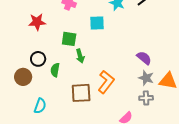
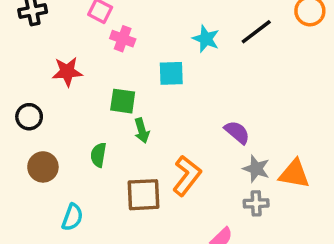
purple semicircle: (144, 58) -> (237, 132), moved
black circle: (38, 59) -> (29, 117), moved

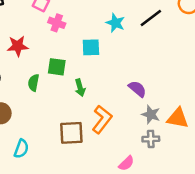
green arrow: (142, 131) -> (80, 88), moved
green semicircle: (98, 155) -> (34, 83), moved

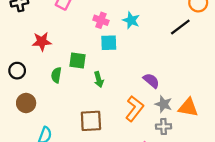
black line: (151, 18) -> (180, 27), moved
pink cross: (57, 23) -> (101, 20), moved
orange L-shape: (102, 119) -> (134, 109), moved

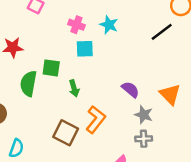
green semicircle: (56, 75) -> (28, 84), size x1.5
orange triangle: (188, 107) -> (170, 94), moved, turned 35
orange L-shape: (134, 109) -> (96, 120), moved
brown square: (91, 121) -> (66, 133), turned 30

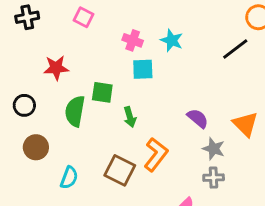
cyan semicircle: (16, 148) -> (69, 178), moved

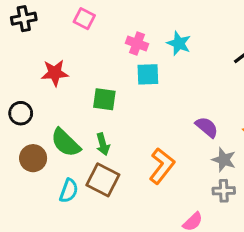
green semicircle: (75, 111) -> (66, 143), moved, turned -56
green arrow: (130, 117) -> (103, 144), moved
brown square: (120, 170) -> (103, 180), moved

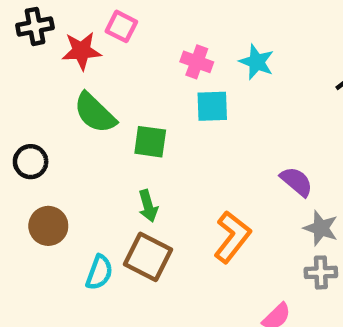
red star: (55, 73) -> (82, 51), moved
green semicircle: (66, 143) -> (95, 113), moved

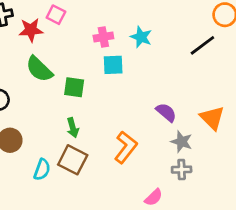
pink cross: (197, 62) -> (103, 37), turned -30

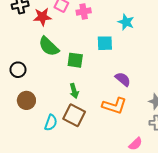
pink cross: (103, 37) -> (84, 11), moved
purple semicircle: (166, 112) -> (123, 79), moved
orange L-shape: (126, 147) -> (114, 106), turned 70

